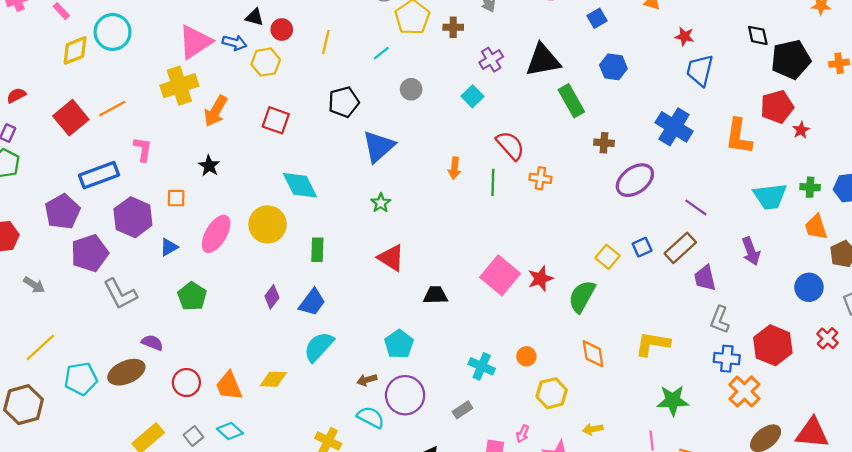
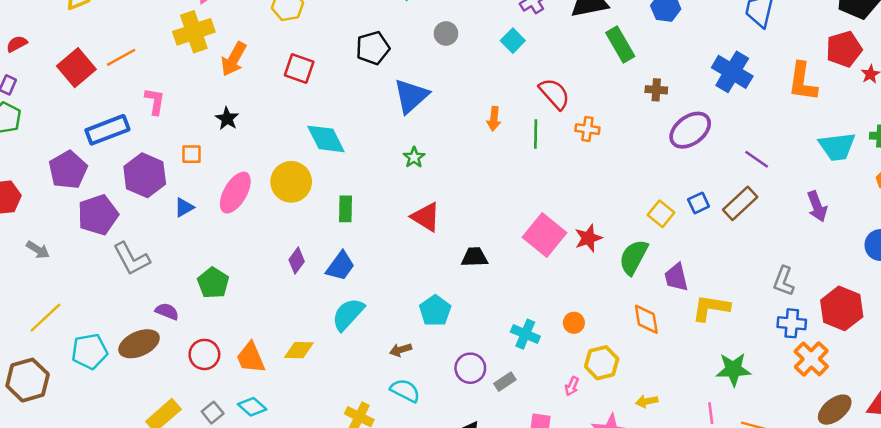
purple trapezoid: (705, 278) -> (676, 277), moved
green pentagon: (192, 296) -> (213, 283), moved
purple circle: (405, 395) -> (470, 368), moved, size x0.7
pink arrow: (523, 434) -> (572, 386), moved

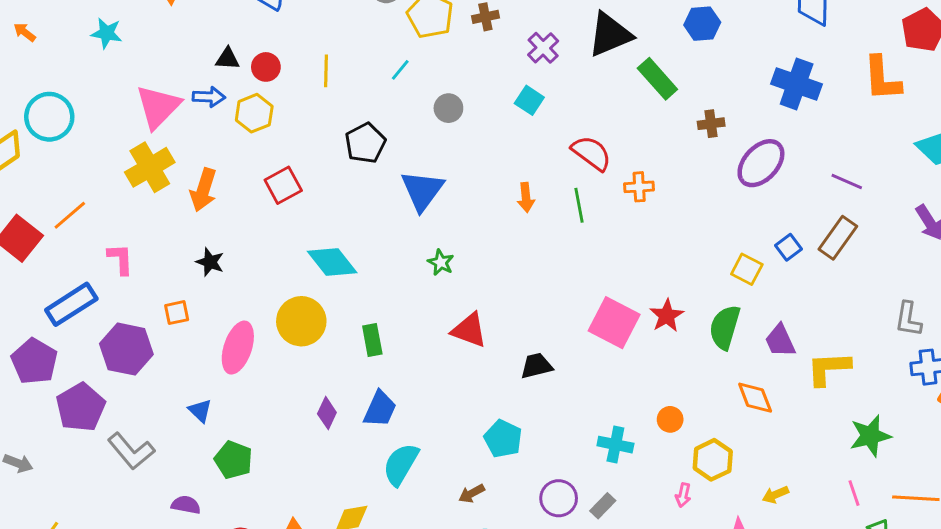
red square: (299, 69) -> (283, 185), turned -36
blue triangle: (184, 207) -> (200, 411), moved, turned -35

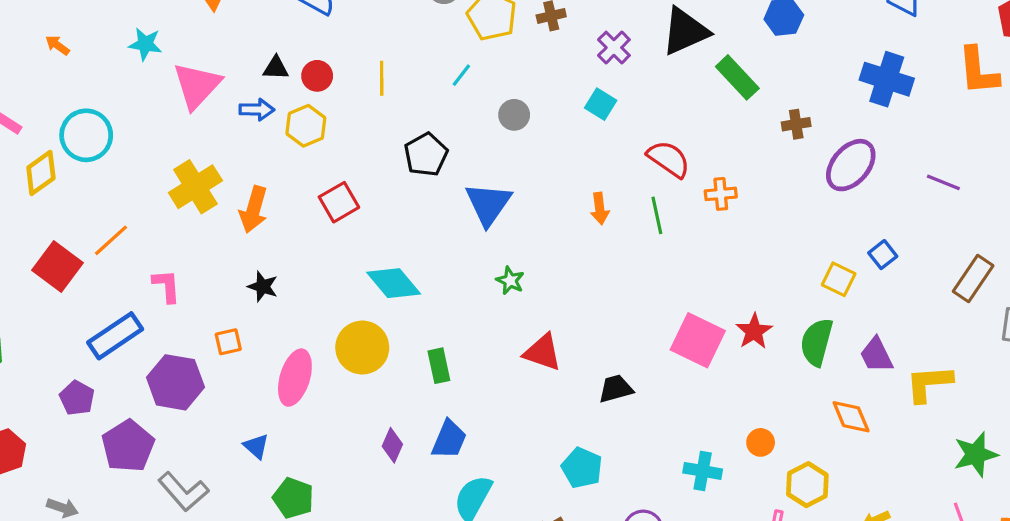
pink triangle: (158, 107) -> (197, 85), moved
brown rectangle: (838, 238) -> (973, 279), moved
purple pentagon: (34, 361) -> (77, 398), size x0.7

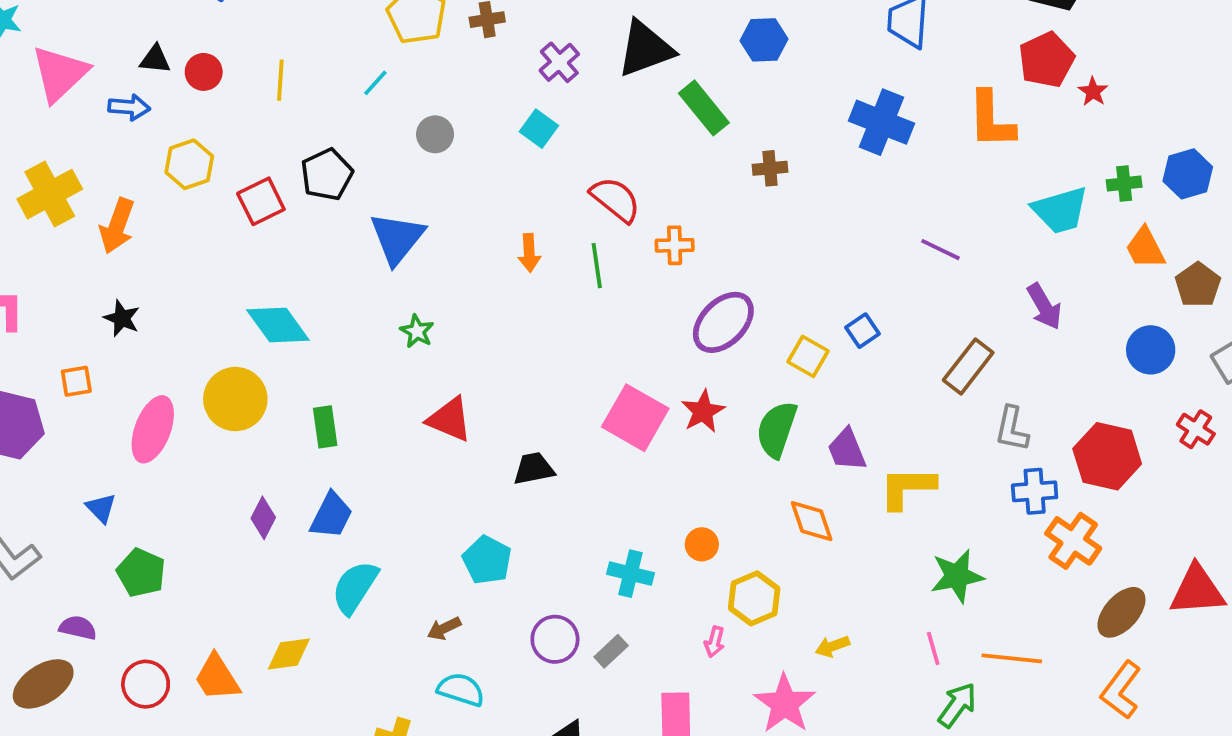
yellow hexagon: (306, 126) -> (189, 164), moved
purple ellipse: (851, 165) -> (723, 322), moved
red square: (339, 202) -> (261, 201), moved

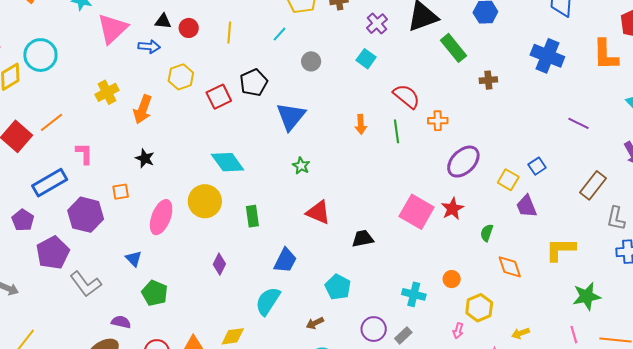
yellow cross: (50, 194) -> (107, 92), size x0.7
green semicircle: (777, 429) -> (487, 233), moved, size x0.6
purple trapezoid: (847, 450) -> (527, 206), moved
blue trapezoid: (331, 515) -> (285, 260), moved

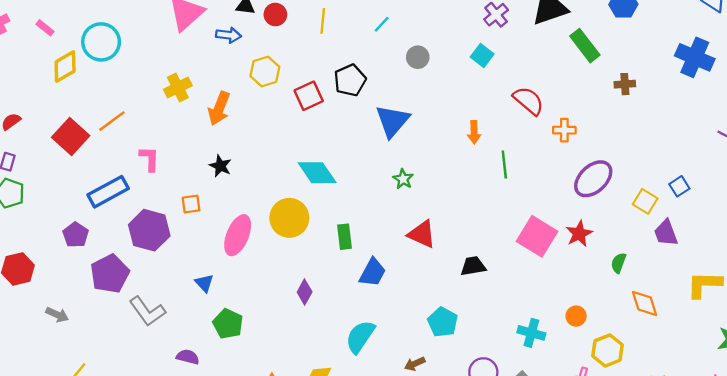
green line: (396, 131) -> (504, 164), moved
blue trapezoid: (285, 260) -> (373, 272), moved

